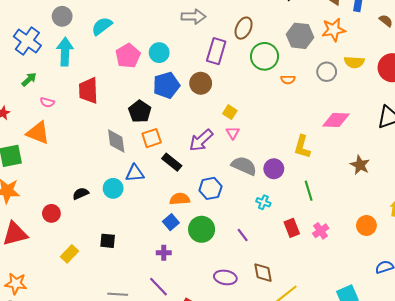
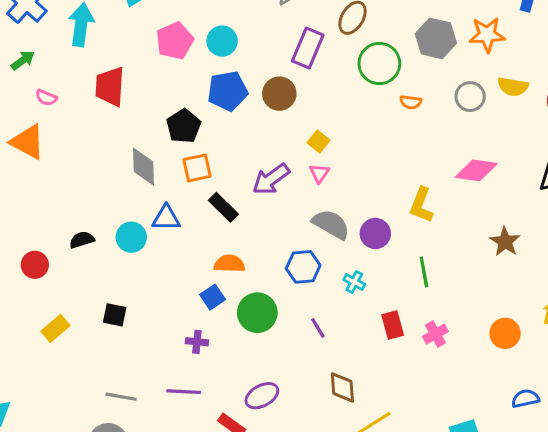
blue hexagon: (210, 188) -> (303, 267), moved
purple ellipse: (225, 277) -> (262, 396), moved, turned -45
purple line: (159, 287) -> (184, 392), turned -50

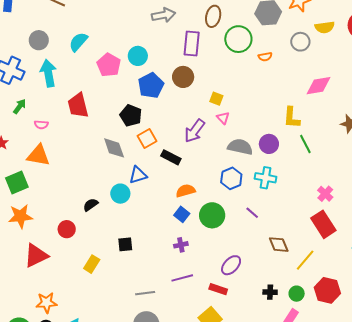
green line: (424, 272) -> (305, 144), moved
cyan cross: (354, 282) -> (266, 178), size x1.5
red rectangle: (393, 325) -> (323, 224), moved, size x1.5

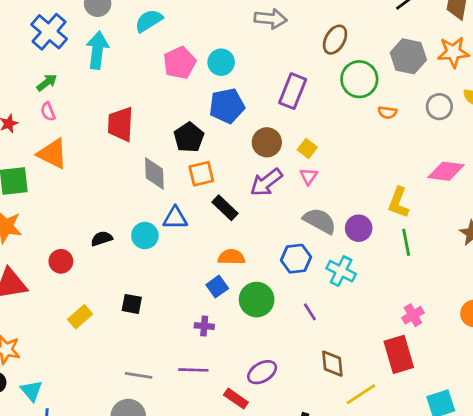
purple rectangle: (192, 43) -> (293, 91), moved
brown circle: (183, 77) -> (267, 142), moved
red trapezoid: (78, 105) -> (121, 124), moved
pink semicircle: (41, 125) -> (48, 112), moved, turned 48

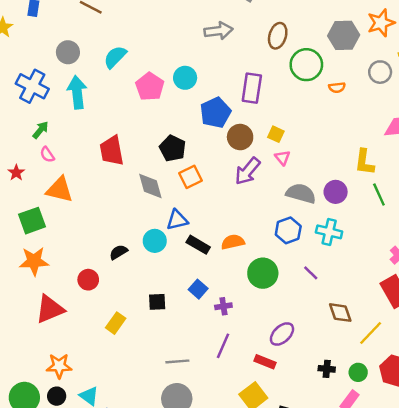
blue pentagon: (227, 106) -> (215, 113), moved
black rectangle: (225, 208) -> (198, 245), moved
blue square: (217, 287) -> (198, 289), moved
purple line: (193, 370) -> (223, 346), turned -55

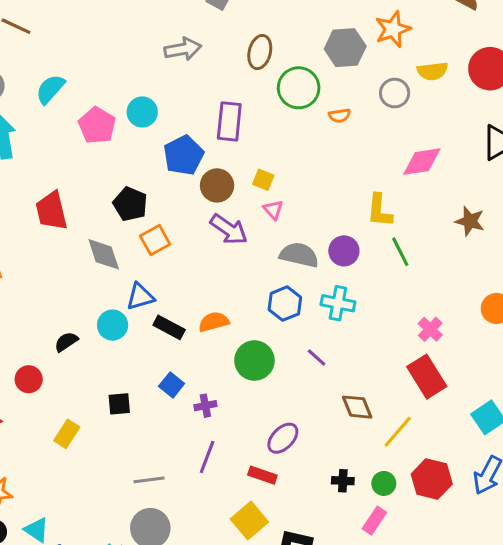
purple arrow: (248, 171) -> (229, 229), turned -92

